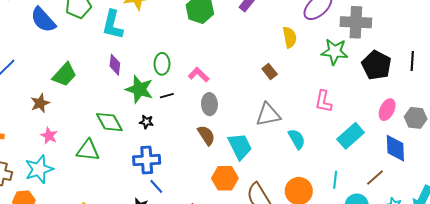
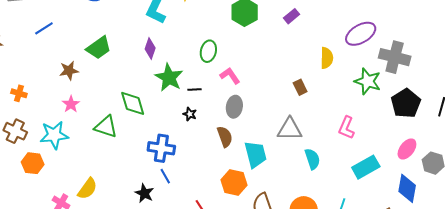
green ellipse: (162, 64) -> (208, 51), moved
black star: (146, 122) -> (190, 114), moved

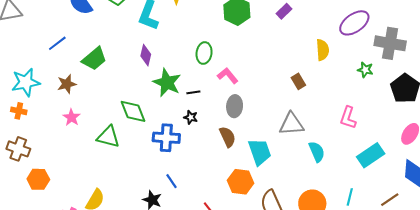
blue line: (44, 28) -> (57, 43), moved
green star: (368, 81) -> (365, 70), size x0.6
cyan star: (54, 135) -> (26, 82), moved
blue cross: (161, 148) -> (166, 138), moved

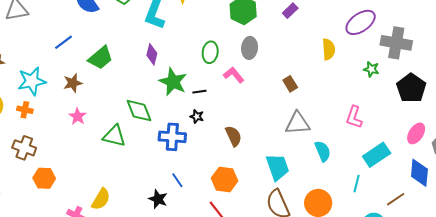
brown rectangle: (298, 81) -> (290, 84), moved
gray ellipse: (235, 106) -> (250, 48), moved
cyan trapezoid: (260, 152) -> (278, 167), moved
orange hexagon: (241, 182) -> (225, 180), moved
cyan line: (350, 197) -> (357, 184), moved

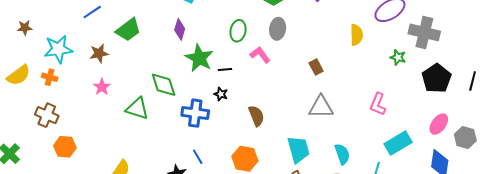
cyan semicircle: (323, 151) -> (342, 154), moved

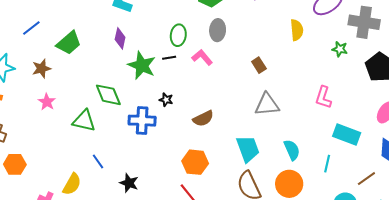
black line: (225, 69) -> (169, 58), moved
brown semicircle: (256, 116) -> (203, 119), turned 90
cyan rectangle: (398, 143) -> (347, 135), turned 56
blue line: (198, 157) -> (98, 161), moved

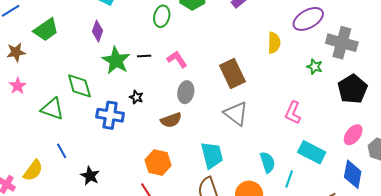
gray ellipse: (218, 30) -> (186, 92), moved
green ellipse: (178, 35) -> (162, 16), moved
brown rectangle: (259, 65) -> (232, 73), size x1.8
gray triangle: (267, 105) -> (236, 114), turned 36
cyan semicircle: (292, 150) -> (268, 162), moved

